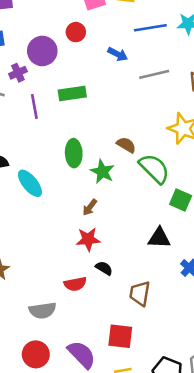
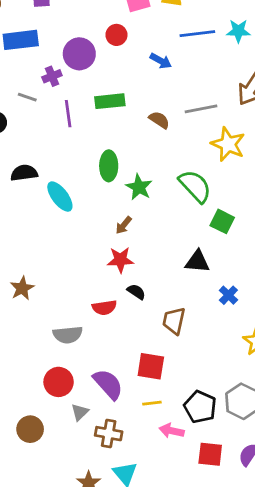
gray line: (154, 74) -> (201, 109), moved
brown semicircle: (126, 145) -> (159, 120), moved

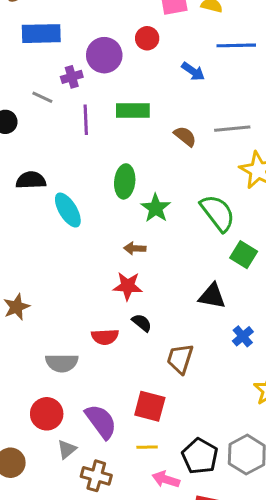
brown arrow: (124, 225) -> (135, 248), turned 48

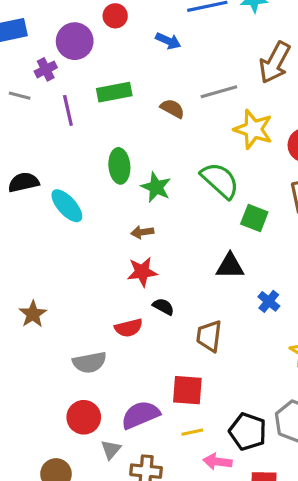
purple semicircle: (101, 421) -> (140, 415), turned -66

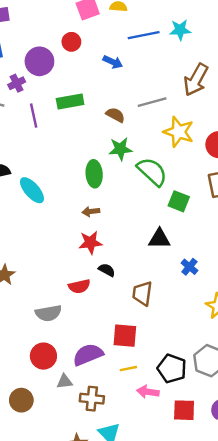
green ellipse: (119, 166) -> (94, 174), moved
green star: (156, 187) -> (120, 149), moved, turned -30
gray triangle: (111, 450) -> (65, 382), turned 42

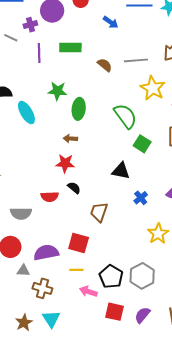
green star: (120, 149) -> (57, 91), moved

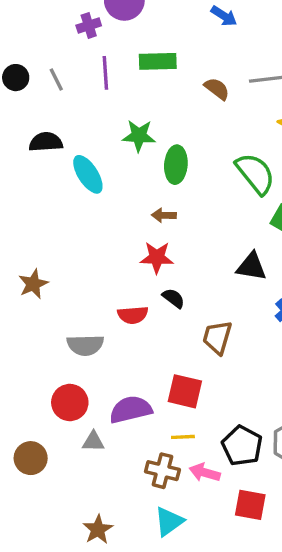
gray line: (11, 38) -> (56, 79), moved, turned 40
brown cross: (42, 288) -> (162, 471), moved
cyan triangle: (51, 319) -> (169, 521), moved, turned 30

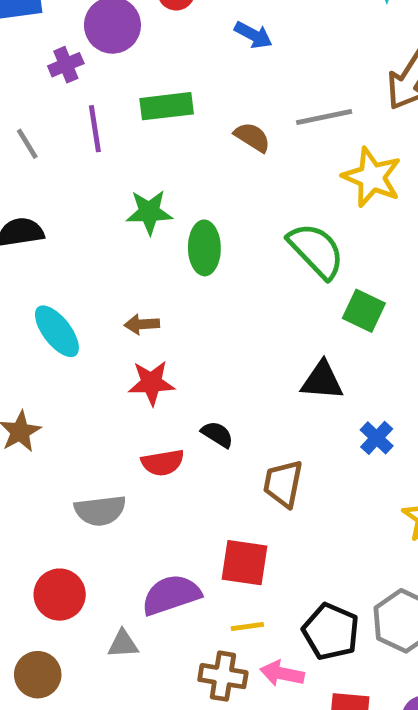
cyan ellipse: (88, 174) -> (57, 331), moved
brown arrow: (164, 215) -> (142, 324), moved
red star: (157, 258) -> (151, 383), moved
red circle: (70, 403) -> (60, 595), moved

